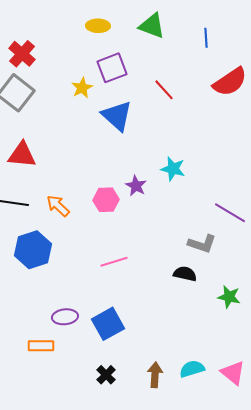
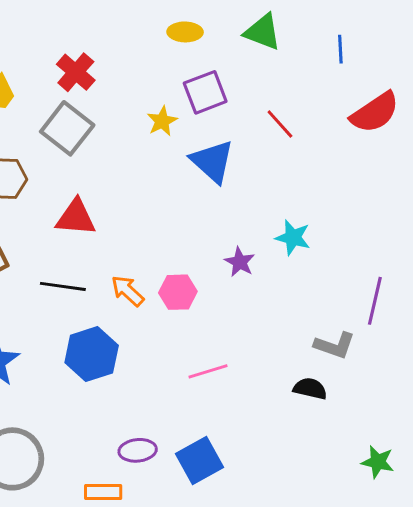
pink hexagon: (106, 200) -> (178, 292), moved
purple line: (230, 213) -> (375, 301), turned 72
green star: (229, 297) -> (378, 462), moved

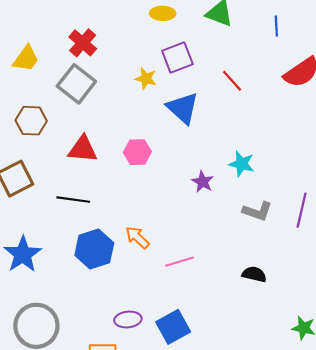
yellow star: (162, 121) -> (146, 79), turned -30
orange arrow: (128, 291) -> (137, 237), moved
pink hexagon: (178, 292) -> (137, 152), moved
gray L-shape: (335, 345) -> (257, 211), moved

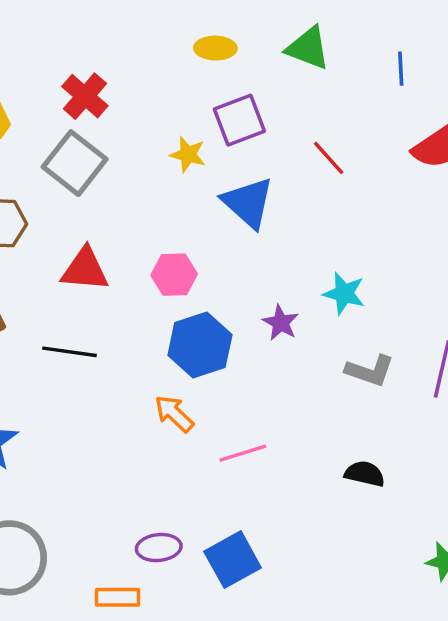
blue hexagon: (94, 249) -> (200, 345), moved

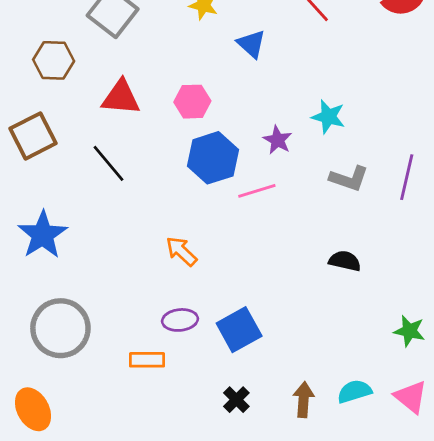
blue triangle: (248, 203) -> (251, 44), size x0.7
black line: (69, 352) -> (109, 163), turned 42
orange arrow: (174, 414) -> (181, 251), moved
pink line: (243, 453) -> (257, 191), moved

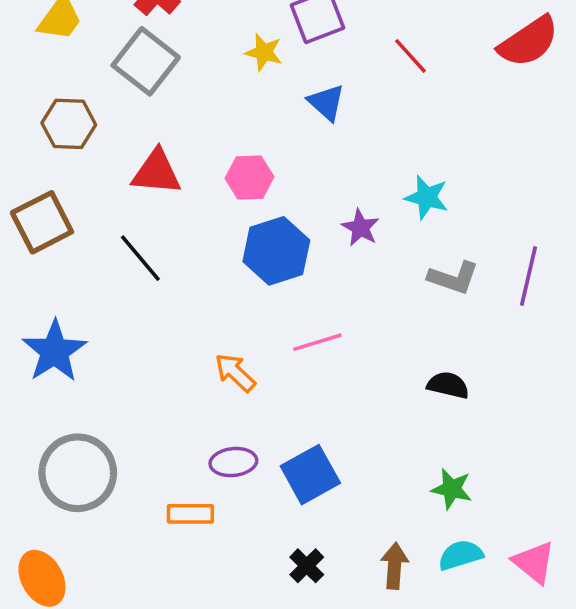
pink line: (257, 191) -> (317, 342), moved
green star: (409, 331) -> (452, 489), moved

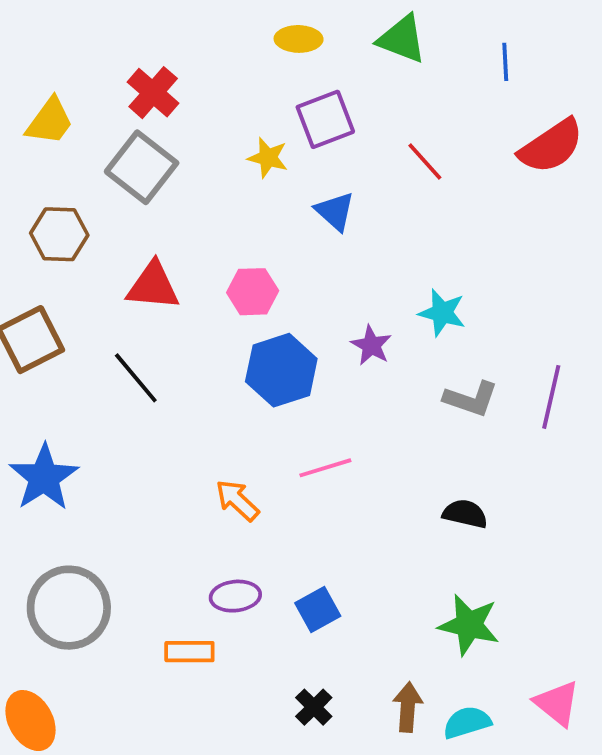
blue square: (310, 475) -> (318, 609), size x0.7
green star: (452, 489) -> (469, 625), size x1.4
cyan semicircle: (461, 555) -> (467, 722), moved

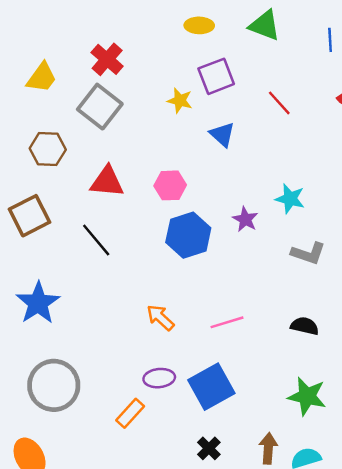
pink line: (325, 468) -> (227, 322), moved
blue square: (318, 609) -> (211, 387), size x1.6
orange rectangle: (189, 652) -> (130, 413), turned -48

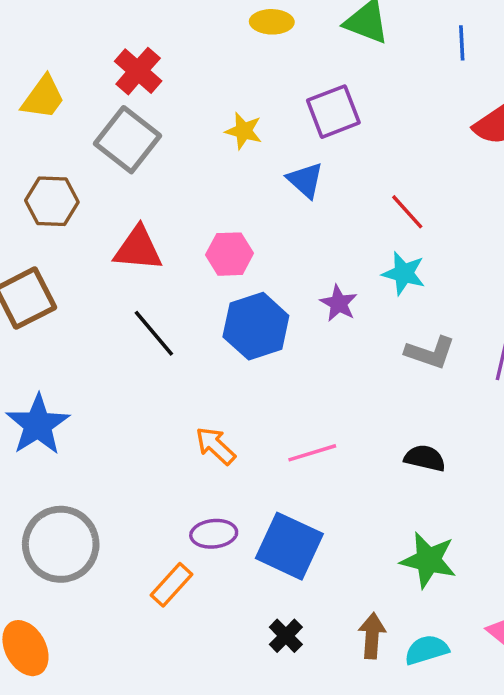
purple square: (216, 76) -> (333, 112), moved
red line: (279, 103) -> (407, 212), moved
black line: (96, 240) -> (154, 333), moved
blue square: (211, 387) -> (289, 546), turned -36

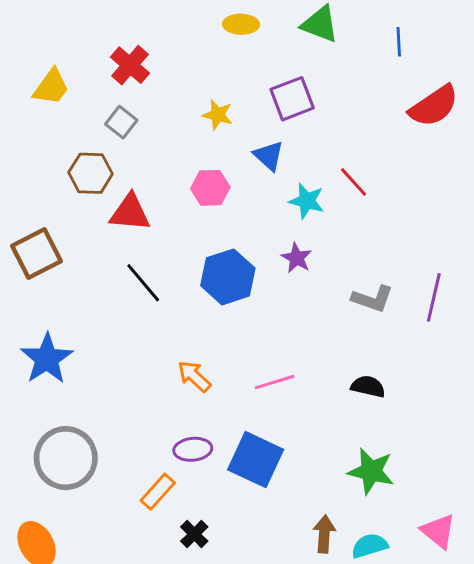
gray square: (128, 140) -> (121, 122), size x0.6
brown hexagon: (52, 201) -> (91, 173), moved
pink hexagon: (230, 254) -> (210, 188), moved
cyan star: (404, 273) -> (307, 201), moved
black cross: (286, 636) -> (194, 534), moved

